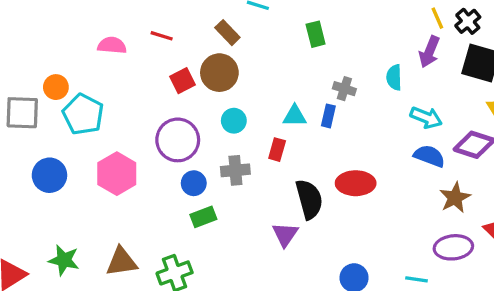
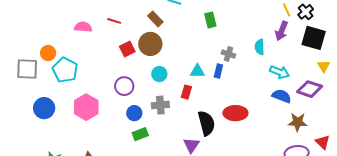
purple circle: (178, 140) -> (124, 86), size x0.7
brown star: (455, 198) -> (298, 122), turned 30

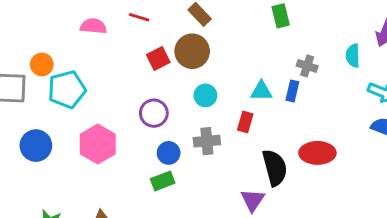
cyan pentagon: (65, 70) -> (67, 90), turned 30
green rectangle: (140, 134) -> (163, 181), moved

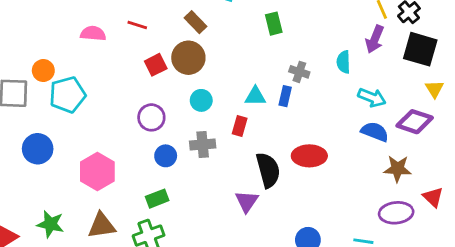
pink hexagon: (98, 144) -> (97, 172), moved
green rectangle: (163, 181) -> (157, 199), moved

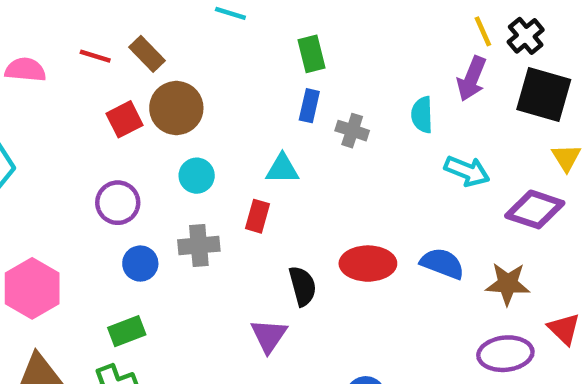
brown rectangle: (196, 22) -> (147, 54), moved
blue rectangle: (285, 96) -> (309, 106), moved
blue semicircle: (375, 132) -> (442, 264), moved
black semicircle: (268, 170) -> (303, 286), size x0.7

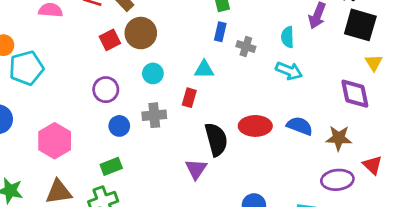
cyan arrow: (467, 171) -> (289, 71), moved
purple diamond: (535, 209) -> (355, 94), turned 60
black semicircle: (303, 286) -> (216, 139), size x1.4

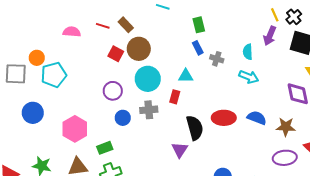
blue rectangle: (220, 32) -> (198, 48), turned -40
red square: (110, 40) -> (116, 54), turned -35
cyan circle: (153, 73) -> (148, 79), size x1.6
green rectangle: (111, 166) -> (105, 148), moved

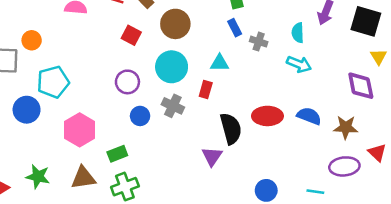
brown circle: (139, 49) -> (175, 24), moved
cyan pentagon: (54, 75) -> (53, 82), moved
gray cross: (149, 110) -> (173, 106), turned 30

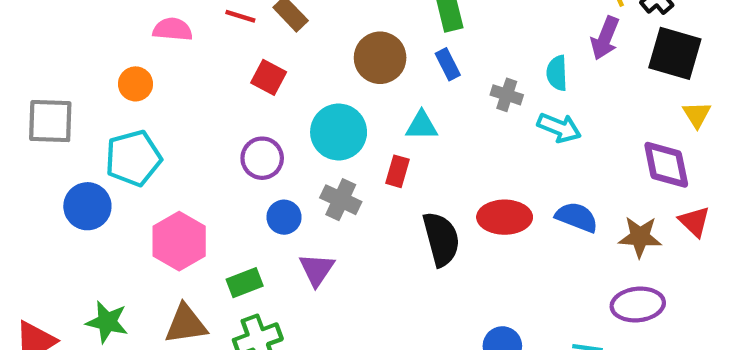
brown circle: (175, 24) -> (380, 58), moved
orange circle: (32, 40) -> (135, 84), moved
gray cross: (259, 42) -> (507, 95), moved
red triangle: (377, 153) -> (695, 222), moved
purple triangle: (212, 156) -> (317, 270), moved

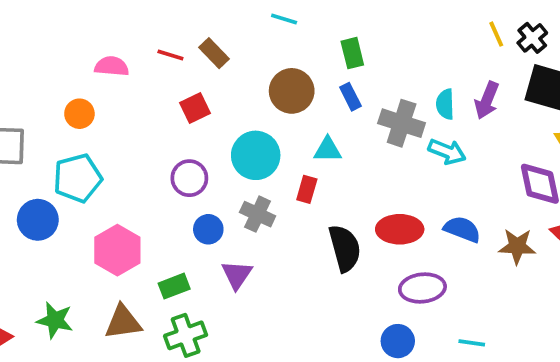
purple arrow: (605, 38) -> (487, 100), moved
red square: (269, 77) -> (195, 108), turned 36
gray cross: (507, 95) -> (402, 123), size x1.6
purple ellipse: (638, 304) -> (422, 288), moved

